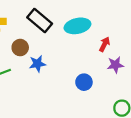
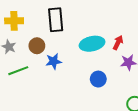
black rectangle: (40, 20) -> (56, 20), turned 45
cyan ellipse: (77, 26) -> (92, 44), moved

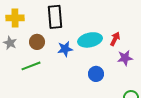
blue star: (54, 61) -> (65, 49), moved
green line: (18, 71) -> (31, 66), moved

